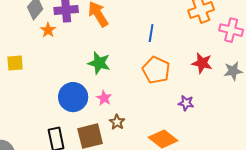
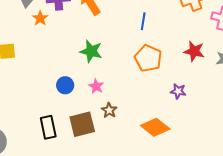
blue circle: (73, 97) -> (65, 85), size x0.6

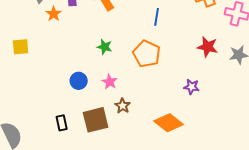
green star: (91, 51) -> (105, 47), size x0.7
orange pentagon: (148, 58) -> (147, 54), moved
black rectangle: (48, 127) -> (62, 123), size x0.7

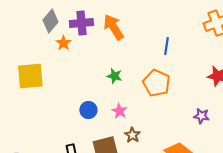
yellow square: (21, 47) -> (30, 76), size x1.6

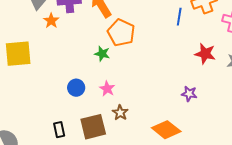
blue line: (166, 46) -> (179, 17), moved
orange pentagon: (156, 83) -> (121, 33), moved

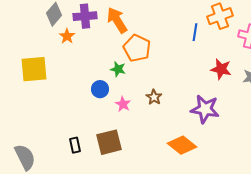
blue circle: (76, 88) -> (100, 89), moved
purple star: (189, 94) -> (205, 109), size x1.8
brown star: (120, 113) -> (154, 97), moved

